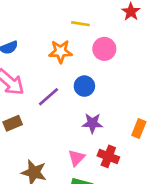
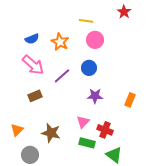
pink circle: (104, 49) -> (95, 40), moved
orange star: (61, 52) -> (60, 42), moved, turned 30
red cross: (108, 156) -> (105, 130), moved

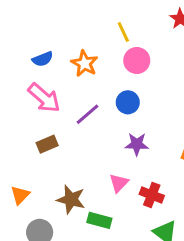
yellow line: (86, 21) -> (123, 32), turned 56
green rectangle: (87, 143) -> (99, 220), moved

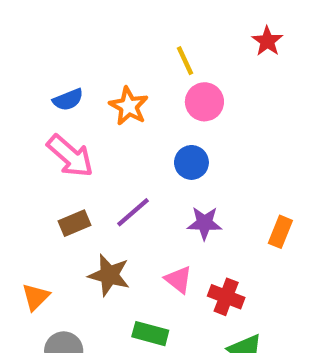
purple line: (87, 114) -> (133, 212), moved
pink triangle: (119, 183) -> (178, 279), turned -36
brown star: (71, 199) -> (109, 275), moved

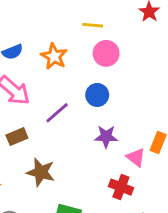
yellow line: (185, 61) -> (93, 25), turned -60
purple line: (133, 212) -> (57, 113), moved
pink triangle: (178, 279) -> (136, 157), moved

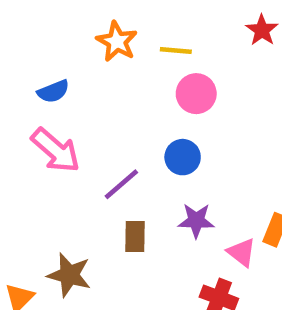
orange star: (54, 56) -> (117, 41), moved
brown rectangle: (17, 137) -> (135, 236), moved, turned -66
brown star: (41, 172) -> (69, 275), moved

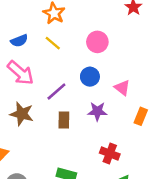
yellow line: (176, 51) -> (53, 43), moved, turned 35
pink triangle: (242, 252) -> (122, 88), moved
brown star: (69, 275) -> (22, 114), moved

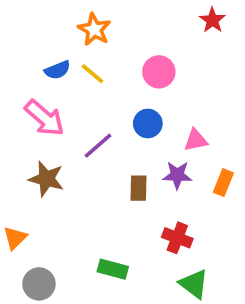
blue semicircle: (19, 41) -> (57, 70), moved
pink triangle: (122, 88) -> (196, 140), turned -49
purple star: (97, 111) -> (177, 175), moved
brown rectangle: (64, 120) -> (139, 188), moved

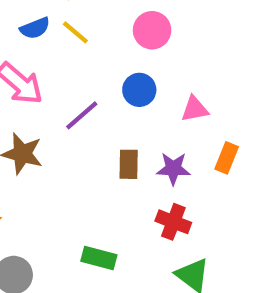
purple star: (177, 175) -> (173, 169), moved

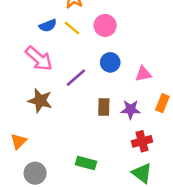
pink circle: (152, 30) -> (105, 25), moved
red cross: (173, 222) -> (142, 141), moved, turned -36

